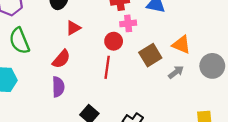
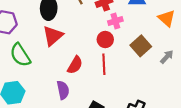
red triangle: (73, 28) -> (53, 36), moved, size x1.5
orange triangle: (181, 45) -> (167, 18), moved, turned 30
red semicircle: (61, 59) -> (75, 65), moved

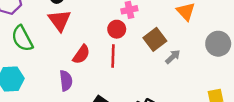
red triangle: (53, 36) -> (60, 20), turned -30
gray arrow: (167, 57) -> (173, 57), moved

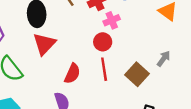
red triangle: (60, 20) -> (44, 44), turned 30
brown square: (155, 39) -> (137, 74), moved

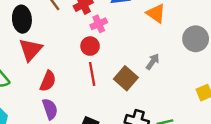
red semicircle: (72, 74) -> (48, 81), moved

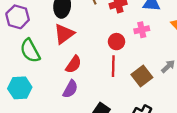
pink cross: (99, 24) -> (142, 30), moved
purple semicircle: (50, 109) -> (70, 89), turned 36

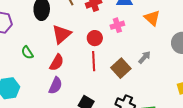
red triangle: (64, 34) -> (62, 34), moved
green semicircle: (30, 51) -> (27, 53), moved, size x0.6

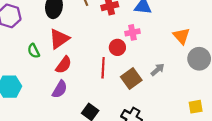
orange triangle: (152, 18) -> (181, 36), moved
red triangle: (62, 34) -> (59, 39), moved
red circle: (95, 38) -> (117, 47), moved

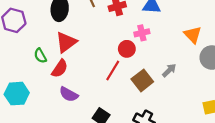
red semicircle: (64, 65) -> (60, 69), moved
red line: (103, 68) -> (113, 70), turned 30
purple semicircle: (60, 89) -> (69, 94), turned 90

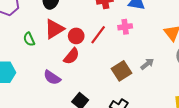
red circle: (127, 49) -> (76, 36), moved
red semicircle: (60, 69) -> (71, 56), moved
red line: (113, 70) -> (98, 35), moved

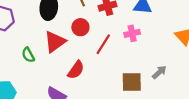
red circle: (76, 36) -> (80, 27), moved
brown square: (121, 71) -> (132, 82), turned 36

